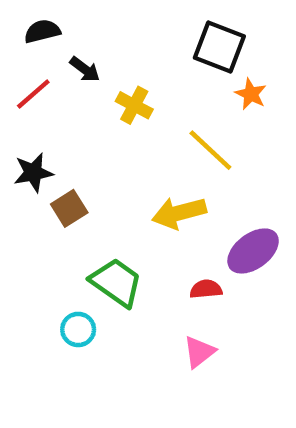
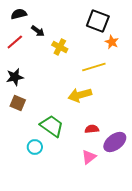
yellow line: (210, 150) -> (94, 67), turned -60
brown square: (69, 208) -> (18, 103), moved, turned -35
purple ellipse: (253, 251) -> (115, 142), moved

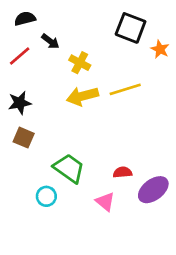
orange star: (112, 42) -> (160, 49), moved
yellow arrow: (80, 95) -> (82, 96), moved
pink triangle: (89, 157) -> (105, 202), moved, turned -42

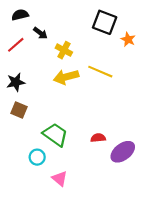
yellow line: (125, 89) -> (100, 72), turned 40
pink triangle: (105, 202) -> (60, 178), moved

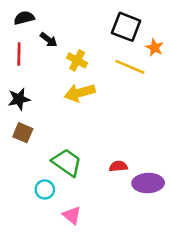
red line: (16, 45) -> (19, 54), turned -48
yellow line: (100, 72) -> (130, 67), moved
purple ellipse: (123, 152) -> (148, 183), turned 35

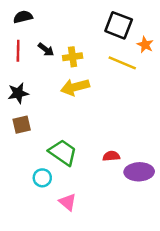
black arrow: (49, 40) -> (46, 50), moved
yellow cross: (77, 60) -> (73, 57), turned -36
brown square: (23, 133) -> (22, 125), turned -36

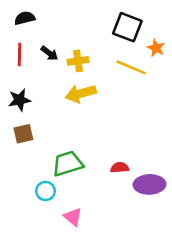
green trapezoid: (63, 152) -> (68, 164), turned -52

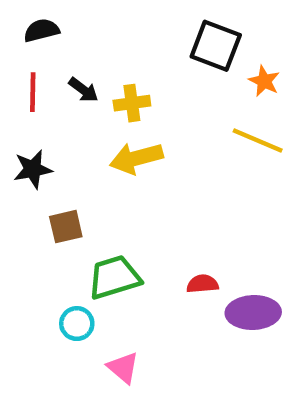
yellow line: (131, 67) -> (258, 141), moved
brown square: (23, 134) -> (66, 227), moved

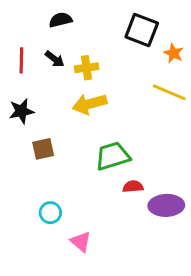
black semicircle: (42, 30) -> (60, 20), moved
green trapezoid: (114, 277) -> (113, 156), moved

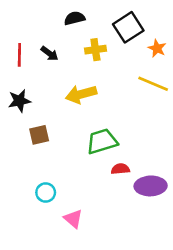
black semicircle: (60, 20) -> (74, 18), moved
black square: (142, 30) -> (128, 27), turned 36
yellow cross: (87, 68) -> (95, 50), moved

